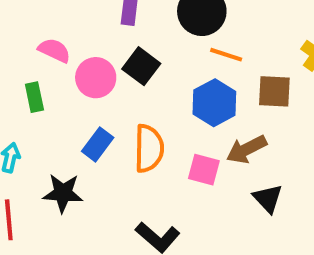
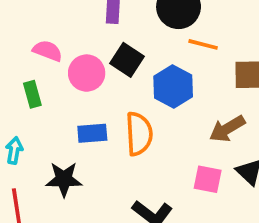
blue hexagon: (214, 103) -> (173, 86), moved
blue rectangle: (98, 144) -> (92, 133), turned 52
pink square: (204, 170) -> (208, 179), moved

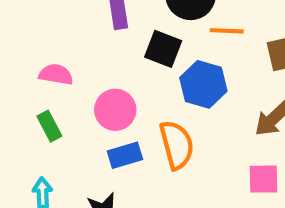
black square: (127, 60) -> (163, 49), moved
pink circle: (87, 73) -> (115, 110), moved

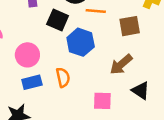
orange semicircle: (177, 145) -> (63, 77), size x0.7
pink square: (263, 179) -> (102, 101), moved

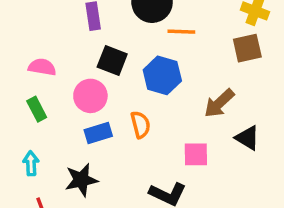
black square: (58, 20) -> (112, 61), moved
brown square: (130, 26) -> (247, 48), moved

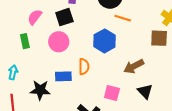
black square: (112, 61) -> (64, 17), moved, turned 36
pink semicircle: (42, 67) -> (35, 17), turned -77
blue rectangle: (98, 133) -> (63, 76), moved

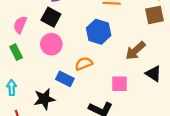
black square: (64, 17) -> (51, 17), turned -30
orange semicircle: (84, 67) -> (84, 64), turned -98
blue rectangle: (63, 76) -> (65, 79), turned 42

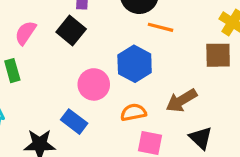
pink circle: (51, 44) -> (94, 84), moved
orange semicircle: (84, 64) -> (133, 112), moved

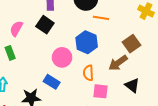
brown square: (218, 55) -> (131, 44), moved, turned -30
orange semicircle: (133, 112) -> (88, 73), turned -77

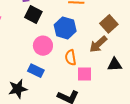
black square: (45, 25) -> (33, 15), moved
black triangle: (132, 85) -> (115, 65), turned -35

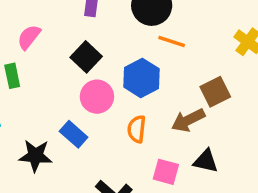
black square: (33, 15) -> (86, 57), moved
pink square: (85, 74) -> (166, 172), moved

